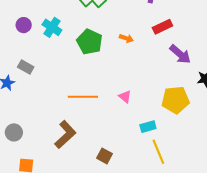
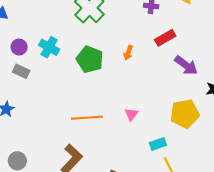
orange arrow: (126, 38) -> (128, 53), turned 96
gray rectangle: (26, 67) -> (21, 71), moved
pink triangle: (125, 97) -> (131, 114), turned 32

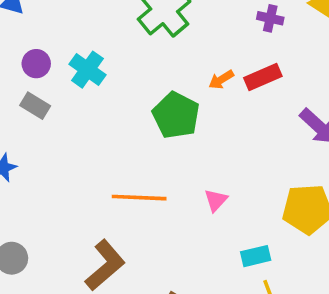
red rectangle: (165, 38) -> (263, 77), moved
orange arrow: (128, 53) -> (221, 80), moved, turned 32
green pentagon: (90, 59) -> (176, 115), moved

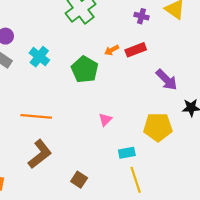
cyan cross: (88, 70) -> (39, 57), moved
orange line: (139, 198) -> (36, 116), moved

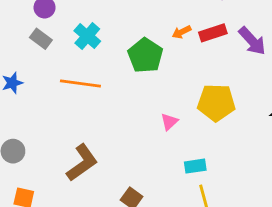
purple arrow: (167, 80) -> (252, 41), moved
orange line: (36, 116) -> (80, 84), moved
yellow pentagon: (158, 127) -> (216, 103), moved

